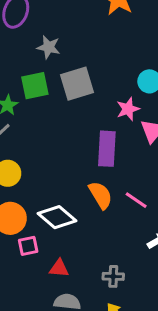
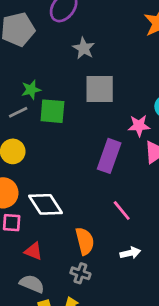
green square: (35, 86) -> (52, 111), moved
orange semicircle: (101, 195) -> (85, 241), moved

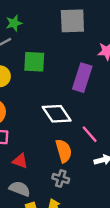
green square: (52, 111) -> (34, 62), moved
white diamond: (46, 204) -> (57, 114), moved
pink line: (122, 210) -> (90, 134), moved

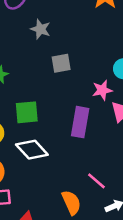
gray square: (72, 21) -> (61, 63), size x0.7
white diamond: (57, 114) -> (32, 150), moved

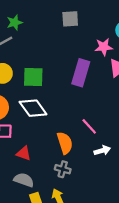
green square: (27, 112) -> (33, 77), moved
white diamond: (32, 150) -> (33, 108), moved

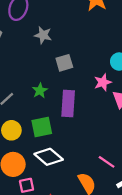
green star: (15, 22) -> (40, 91), moved
purple rectangle: (81, 73) -> (68, 104), moved

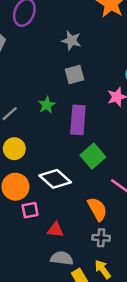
gray star: (43, 35) -> (71, 41), moved
green square: (42, 127) -> (93, 156), moved, turned -30

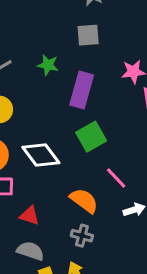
green star: (47, 105) -> (48, 65), turned 30
orange semicircle: (97, 209) -> (84, 201), turned -35

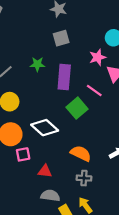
pink line: (116, 178) -> (94, 91), moved

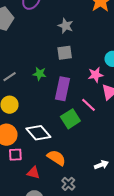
orange semicircle: (81, 153) -> (56, 158), moved
gray cross: (84, 178) -> (68, 184), turned 32

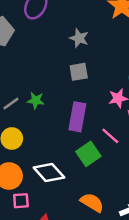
green star: (40, 74) -> (36, 100), moved
orange semicircle: (56, 158) -> (92, 203), moved

